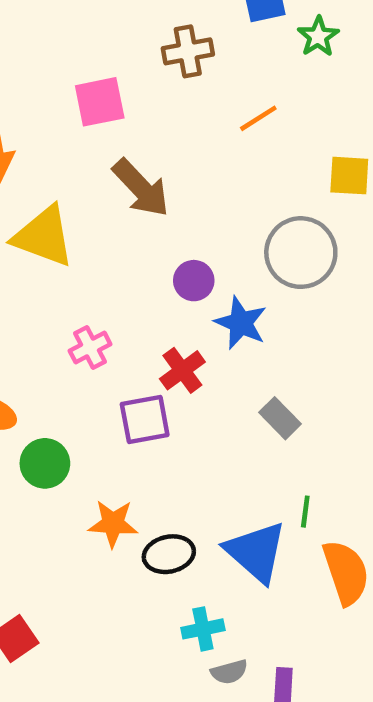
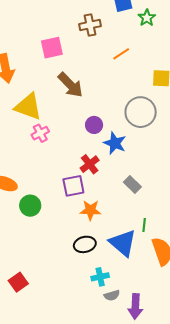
pink cross: (90, 348) -> (40, 133), moved
orange star: (113, 524) -> (90, 210), moved

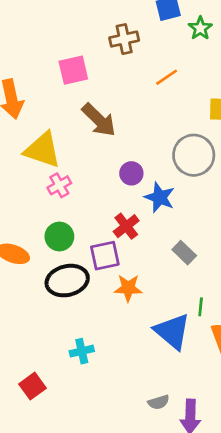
green circle: (30, 206) -> (59, 237), moved
black ellipse: (85, 244) -> (67, 281), moved, size x1.4
cyan cross: (100, 277) -> (82, 351), moved

